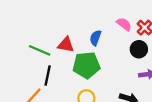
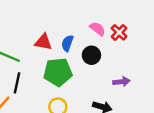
red triangle: (66, 45) -> (43, 42), moved
black circle: (139, 49) -> (91, 55), moved

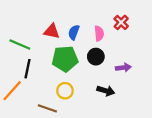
pink semicircle: (97, 29) -> (99, 33), moved, turned 48
black circle: (91, 55) -> (96, 57), moved

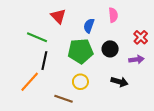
red cross: (121, 22) -> (141, 37), moved
red triangle: (52, 31) -> (58, 16), moved, turned 35
pink semicircle: (99, 33) -> (113, 15), moved

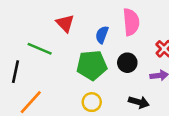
pink semicircle: (113, 15) -> (131, 22), size x1.5
black line: (44, 61) -> (15, 72), moved

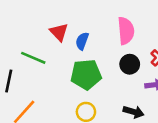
blue semicircle: (102, 35) -> (82, 41), moved
black circle: (127, 63) -> (130, 64), moved

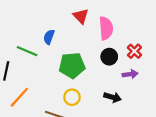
red triangle: (59, 32) -> (81, 16), moved
blue semicircle: (82, 41) -> (49, 37), moved

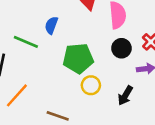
yellow circle: (72, 97) -> (91, 85), moved
black arrow: (113, 97) -> (125, 95), turned 105

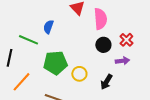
green pentagon: (78, 58) -> (55, 63), moved

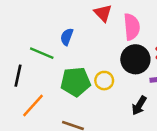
black circle: (103, 45) -> (135, 59), size x1.5
yellow circle: (79, 74) -> (104, 81), moved

